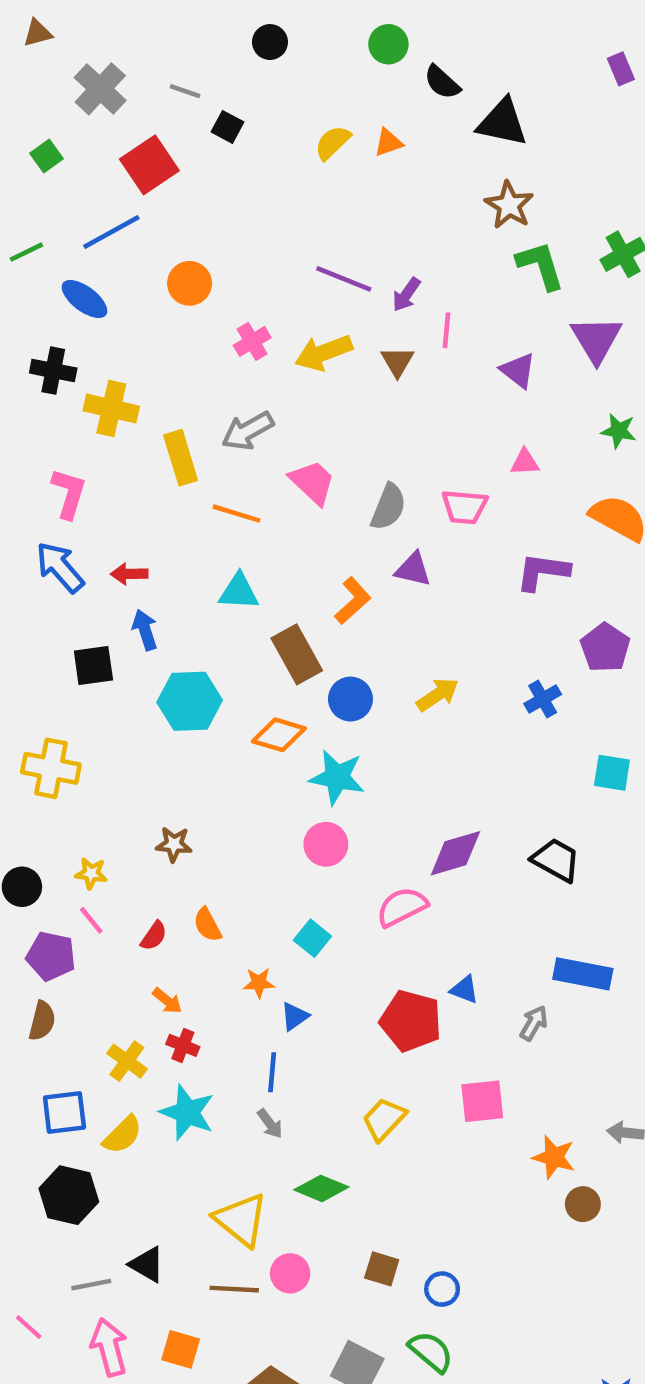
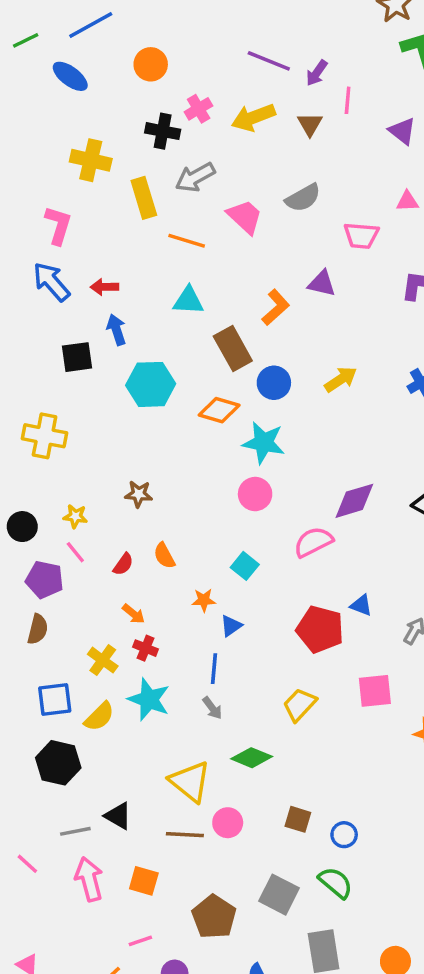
black cross: (53, 371) -> (163, 131), moved
gray semicircle: (388, 507) -> (303, 198), moved, turned 39

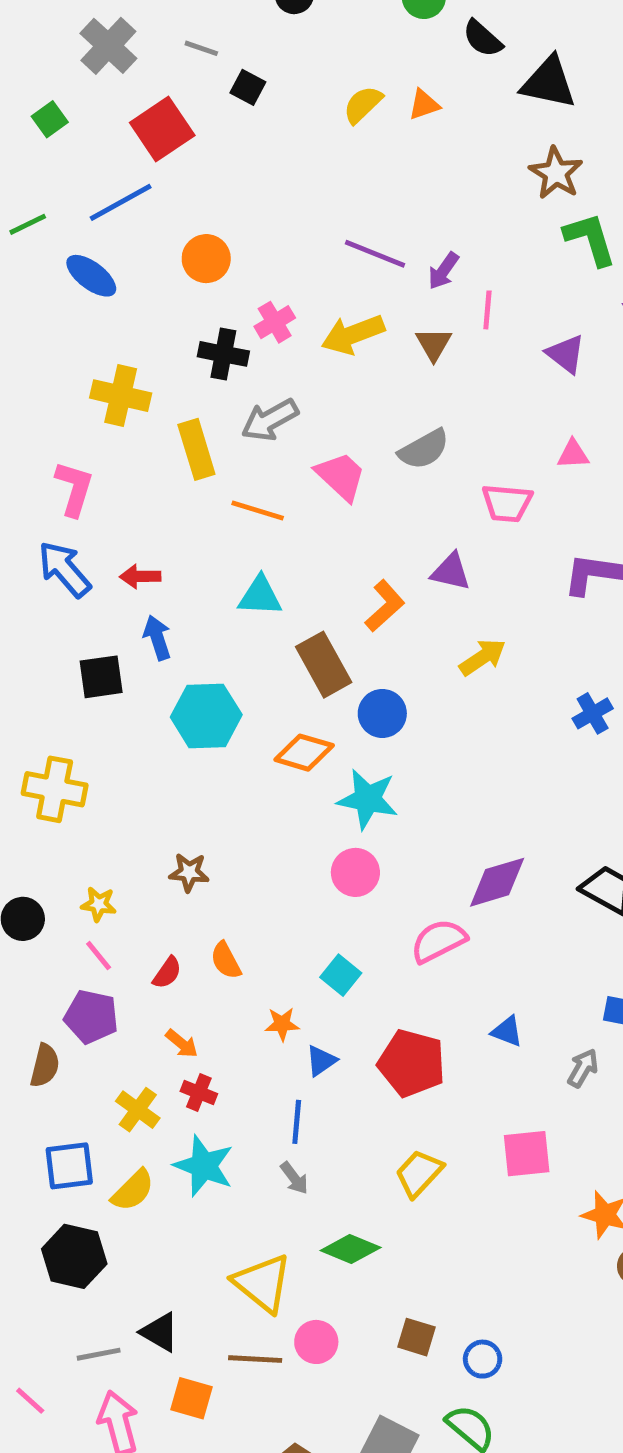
yellow arrow: (341, 379) -> (483, 657), moved
purple pentagon: (45, 580) -> (91, 1017), moved
red pentagon: (320, 629) -> (412, 1063), moved
orange square: (144, 881) -> (192, 1398), moved

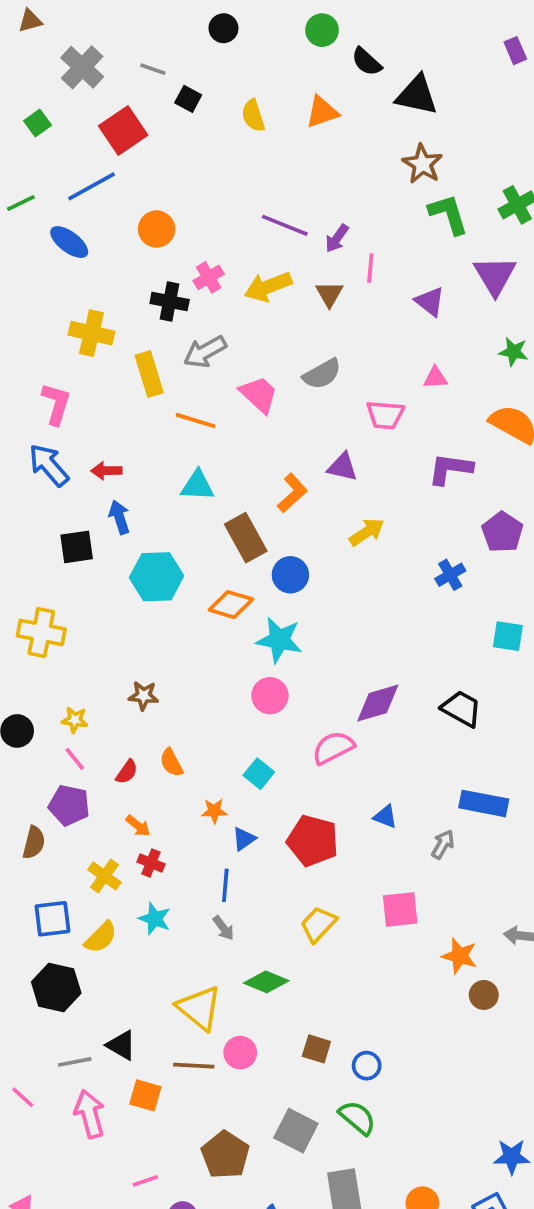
yellow semicircle: (363, 105) -> (253, 116), moved, turned -64
orange triangle: (424, 105) -> (322, 112), size x1.4
cyan star: (204, 1166) -> (155, 919), size x0.7

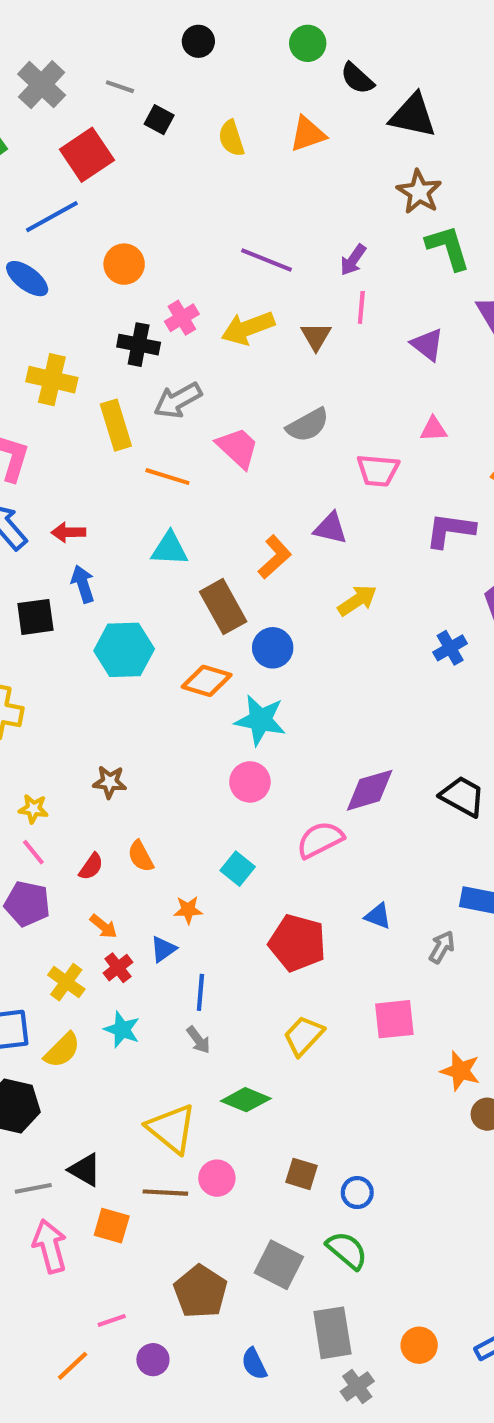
purple arrow: (337, 238) -> (353, 260), moved
blue triangle: (244, 839) -> (163, 949), moved
red cross: (151, 863) -> (118, 968), turned 30

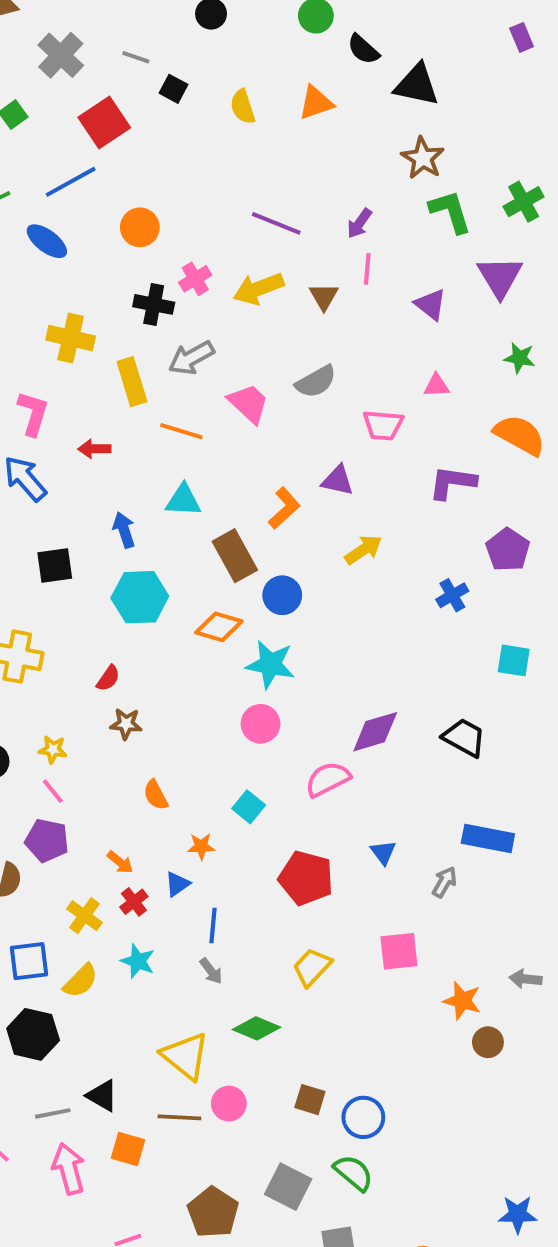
red arrow: (68, 532) -> (94, 449), moved
blue arrow: (83, 584) -> (124, 530), moved
red semicircle: (91, 867) -> (108, 678), moved
blue triangle: (378, 916) -> (383, 852), turned 32
blue circle: (357, 1193) -> (363, 1117), size x1.4

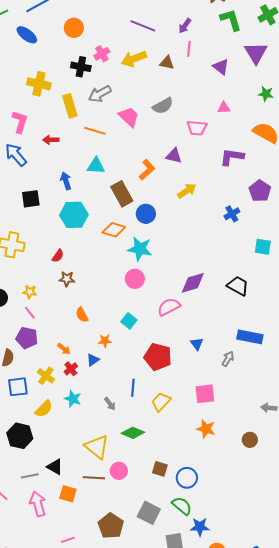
brown triangle: (324, 297) -> (167, 63), turned -49
blue line: (213, 926) -> (133, 388), moved
blue square: (29, 961) -> (18, 387), moved
orange star: (462, 1001) -> (206, 429), moved
blue star: (518, 1214) -> (200, 527), moved

